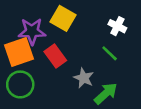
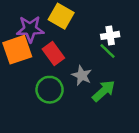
white cross: (117, 26) -> (110, 35), moved, turned -36
green circle: (20, 84) -> (50, 90), moved

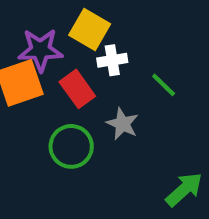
white cross: (110, 35) -> (112, 60), moved
green arrow: (104, 91) -> (184, 190), moved

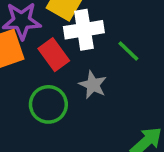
white cross: (112, 60) -> (84, 30), size x1.5

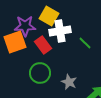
gray star: (93, 85) -> (69, 82), moved

